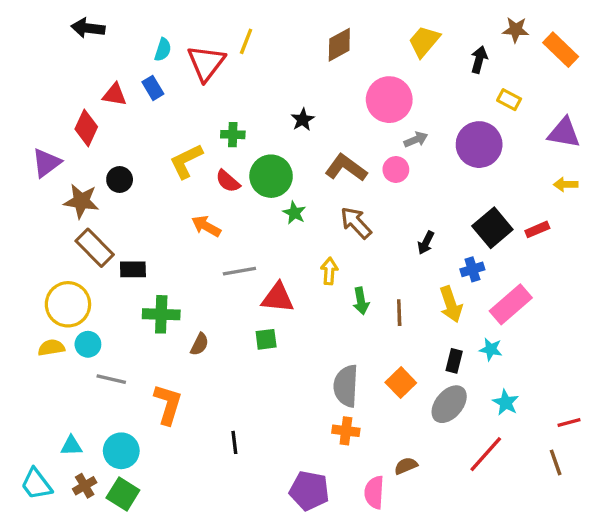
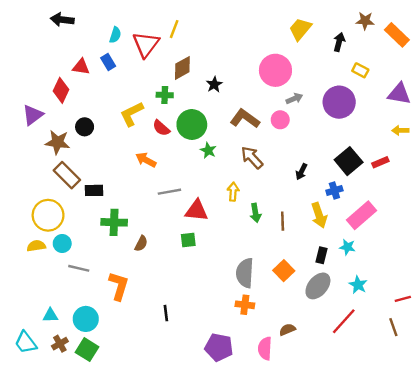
brown diamond: (339, 45) -> (182, 68), moved

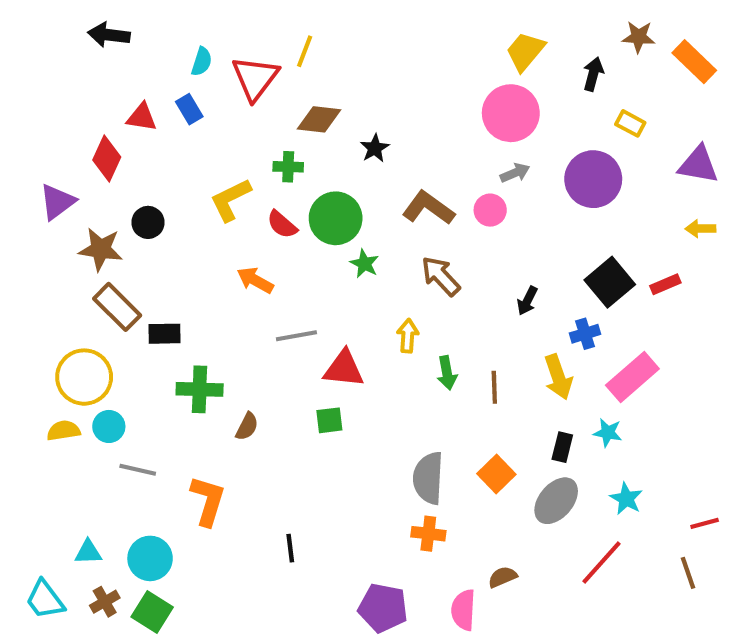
brown diamond: (182, 68) -> (319, 119), turned 35
pink circle: (275, 70) -> (511, 113), moved

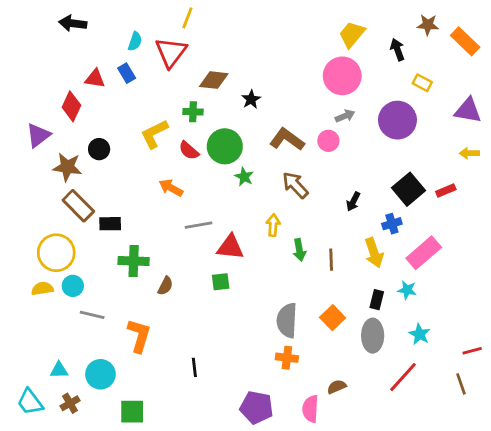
yellow line: (305, 51) -> (187, 18), moved
black arrow: (593, 74) -> (397, 50), turned -35
gray ellipse: (556, 501) -> (373, 336), turned -40
green square: (152, 612) -> (132, 412), moved, turned -32

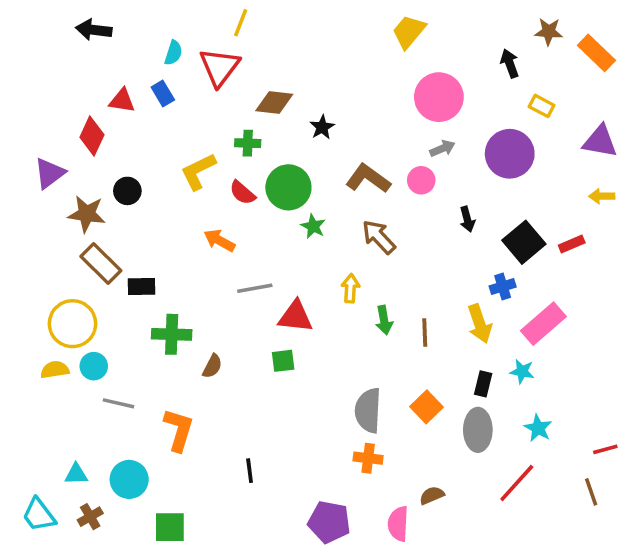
yellow trapezoid: (352, 34) -> (409, 32), moved
black arrow: (353, 202) -> (467, 219), moved, turned -42

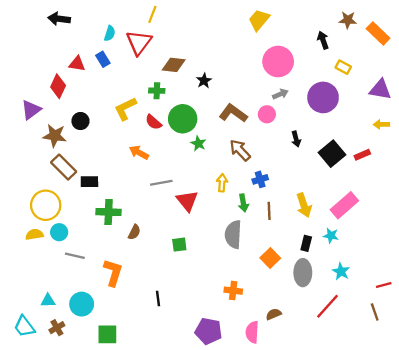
blue cross: (503, 286) -> (260, 179), moved
red triangle: (296, 317) -> (187, 201), turned 45
green square: (283, 361) -> (179, 245), moved
gray semicircle: (368, 410) -> (233, 234), moved

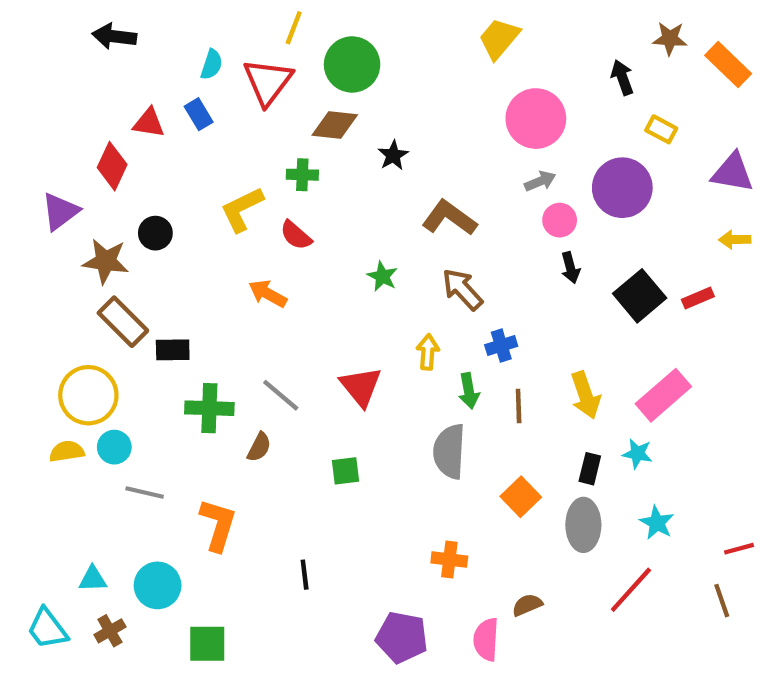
pink circle: (267, 114) -> (560, 220), moved
green circle: (183, 119) -> (352, 64), moved
gray line: (161, 183) -> (281, 395), moved, turned 50

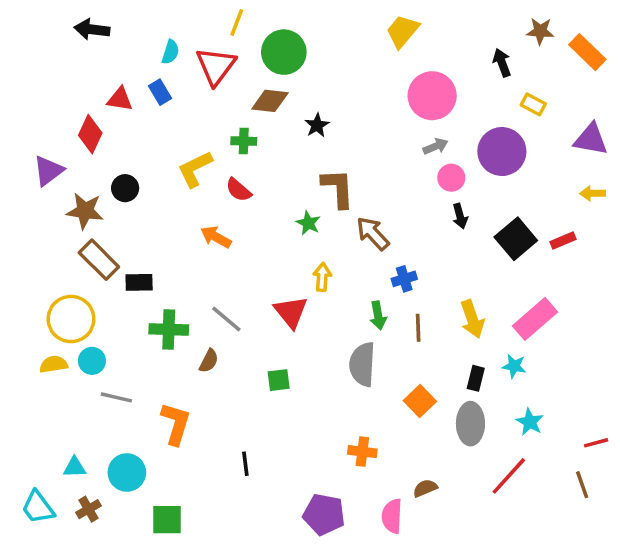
brown L-shape: (449, 218) -> (338, 188), moved, turned 51
yellow arrow: (428, 352) -> (322, 277), moved

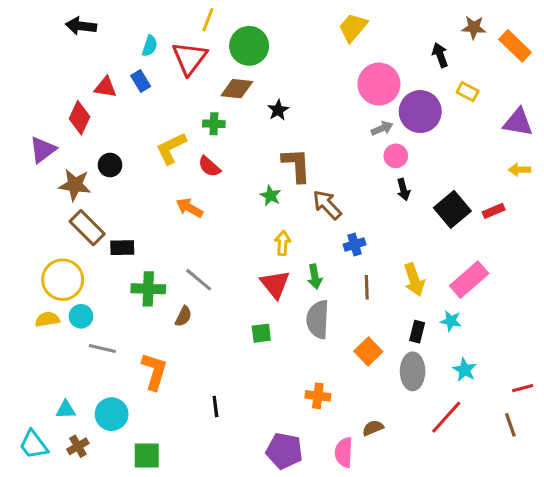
purple circle: (502, 152) -> (420, 112), moved
red triangle: (291, 312) -> (275, 284), moved
green arrow: (378, 315) -> (315, 277), moved
green square: (279, 380) -> (261, 333), moved

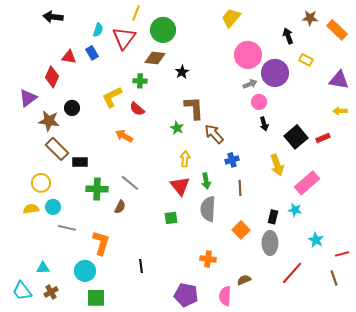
yellow circle: (63, 280) -> (41, 183), size x0.7
yellow arrow: (414, 280) -> (277, 165), moved
cyan star: (465, 370) -> (316, 240), moved
cyan circle: (112, 414) -> (85, 271), moved

